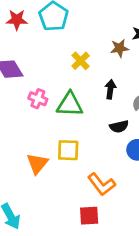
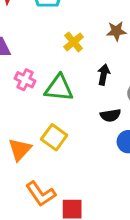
yellow square: (68, 150) -> (54, 137), turned 30
orange L-shape: (102, 184) -> (41, 194), moved

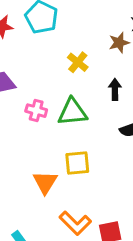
yellow square: (54, 137) -> (77, 163), turned -30

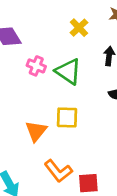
green triangle: (72, 112) -> (68, 71), turned 32

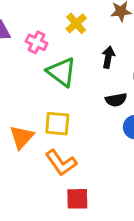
pink cross: (36, 66) -> (37, 42), moved
orange L-shape: (58, 171) -> (61, 163), moved

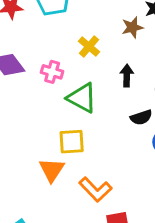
yellow square: (57, 124) -> (72, 142), moved

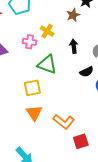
pink cross: (52, 72) -> (30, 42), moved
yellow square: (72, 142) -> (32, 88), moved

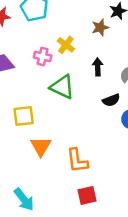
yellow square: (32, 88) -> (24, 116), moved
orange L-shape: (64, 122) -> (77, 161), turned 40
red square: (81, 141) -> (87, 195), moved

